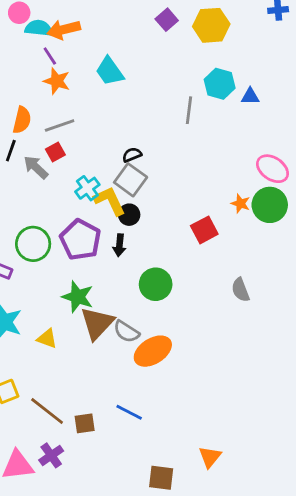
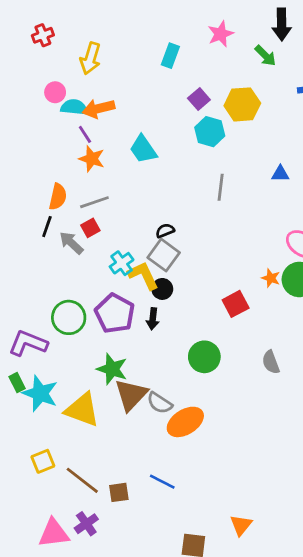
cyan hexagon: (220, 84) -> (210, 132), moved
green circle: (156, 284) -> (204, 357), moved
yellow triangle: (47, 339) -> (82, 410), size x1.8

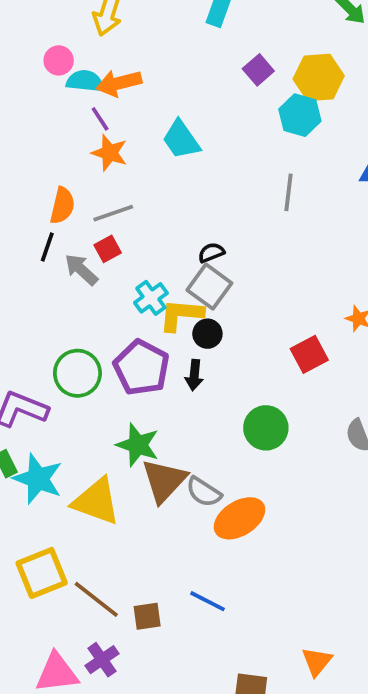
cyan hexagon: (210, 132) -> (300, 115), moved
yellow L-shape: (143, 275) -> (181, 315), turned -60
yellow square: (43, 461) -> (42, 573), size x1.5

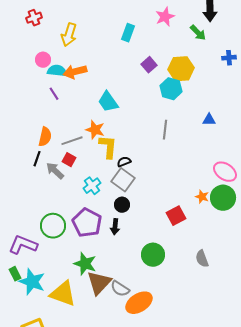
purple line: (100, 119) -> (54, 94), moved
orange star: (109, 153) -> (95, 130), moved
red square: (108, 249) -> (69, 160), turned -32
yellow L-shape: (181, 315) -> (108, 147), moved, turned 90

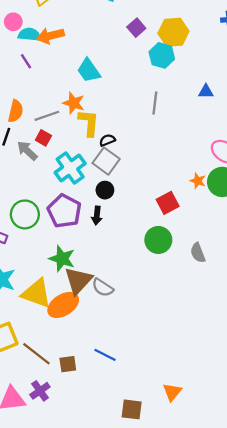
cyan cross: (92, 186) -> (70, 168), size x1.5
green circle: (153, 255) -> (158, 240), moved
orange ellipse: (139, 303) -> (63, 305), moved

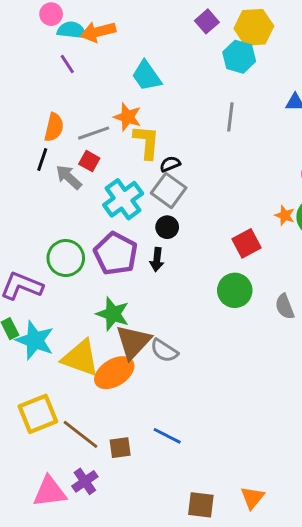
orange triangle: (172, 392) -> (252, 498), moved

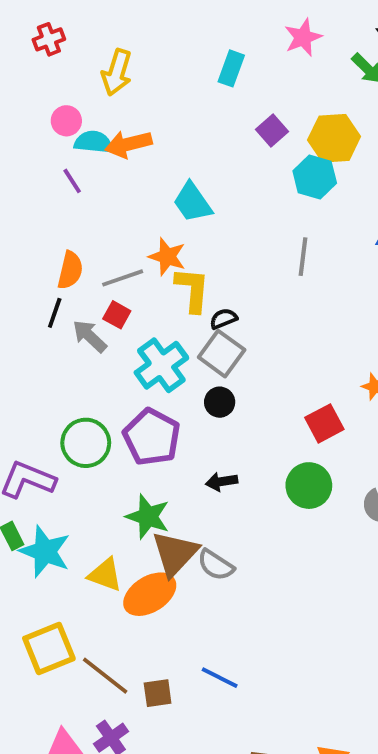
purple line: (67, 64) -> (72, 181), moved
black arrow: (157, 260) -> (222, 482), moved, turned 75
yellow triangle: (80, 358) -> (105, 575), size x0.7

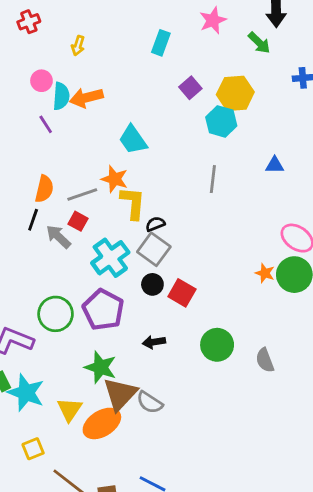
yellow arrow: (117, 72) -> (78, 46), size x0.6
cyan semicircle: (94, 142) -> (61, 96), turned 88
red square: (324, 423) -> (182, 293), moved, turned -32
yellow triangle: (105, 575) -> (70, 409), turned 44
yellow square: (49, 648) -> (33, 449), moved, size x0.6

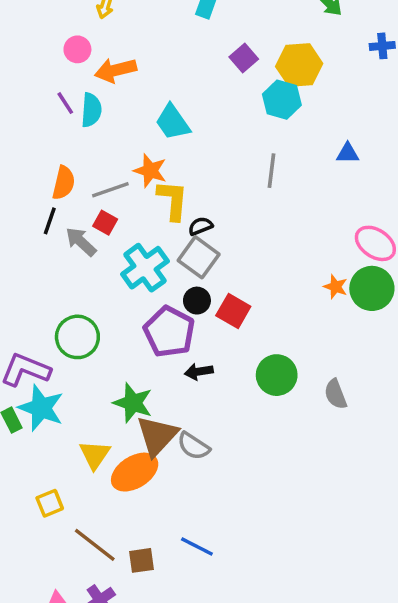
pink circle: (41, 81) -> (77, 49), moved
cyan semicircle: (61, 96) -> (91, 110), moved
purple pentagon: (103, 310) -> (169, 332), moved
cyan star: (26, 393) -> (41, 408), moved

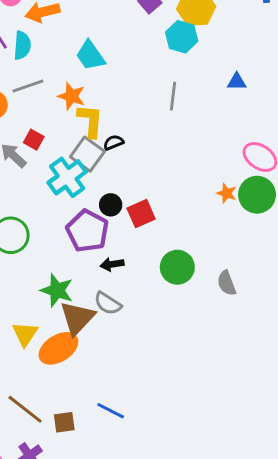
gray line: (110, 190) -> (28, 86), moved
gray square: (199, 257) -> (87, 154), moved
red square: (233, 311) -> (141, 214), turned 36
gray semicircle: (193, 446) -> (108, 303), moved

